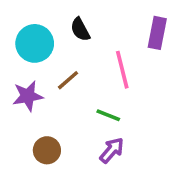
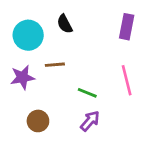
pink line: (122, 70) -> (127, 80), moved
brown line: (68, 80) -> (55, 65), turned 36

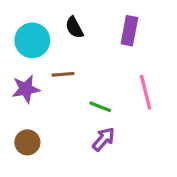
purple rectangle: (127, 27) -> (129, 31), moved
brown circle: (38, 121) -> (27, 142), moved

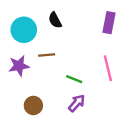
purple rectangle: (129, 31) -> (109, 23), moved
brown circle: (27, 142) -> (33, 105), moved

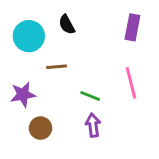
purple star: (19, 66) -> (23, 94), moved
purple arrow: (77, 103) -> (93, 125), turned -48

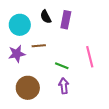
purple rectangle: (132, 27) -> (66, 20), moved
purple star: (23, 94) -> (17, 54), moved
brown circle: (40, 128) -> (28, 88), size x1.5

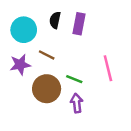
black semicircle: (46, 17) -> (55, 20), turned 40
brown line: (39, 46) -> (47, 55), turned 32
brown circle: (28, 88) -> (47, 89), moved

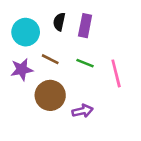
green line: (74, 79) -> (85, 63), moved
purple arrow: (77, 103) -> (82, 111), turned 84

